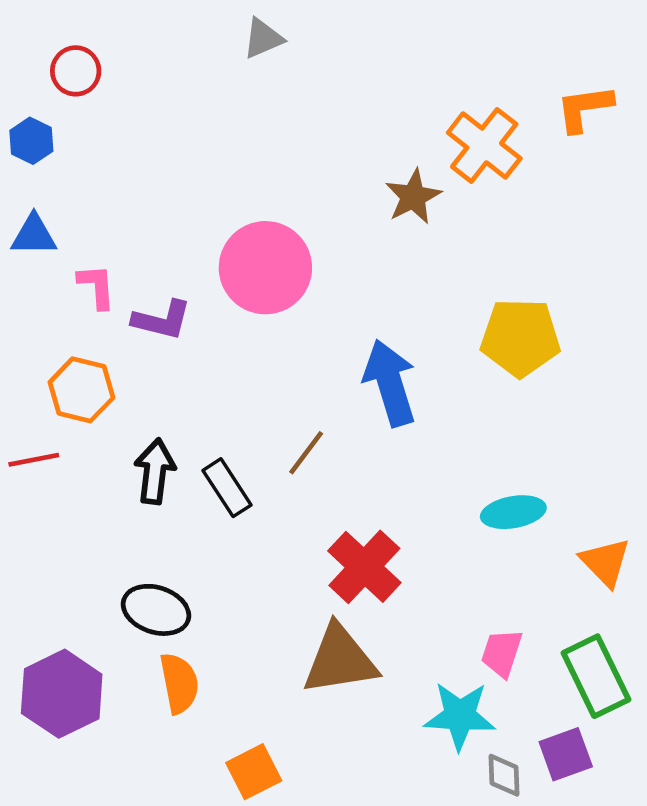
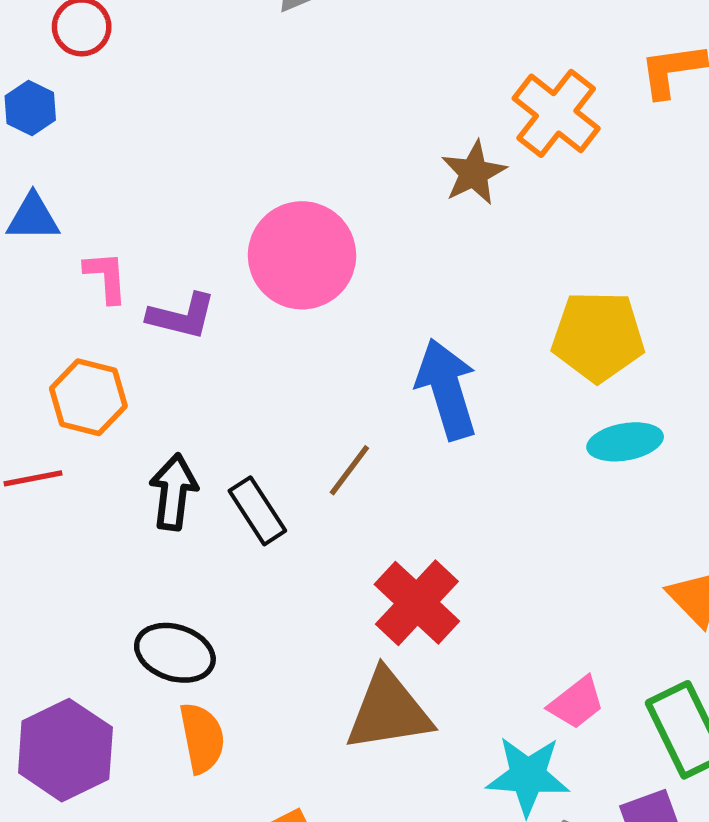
cyan ellipse: (513, 512) -> (625, 442), moved
pink trapezoid: (502, 653) -> (576, 703), turned -146

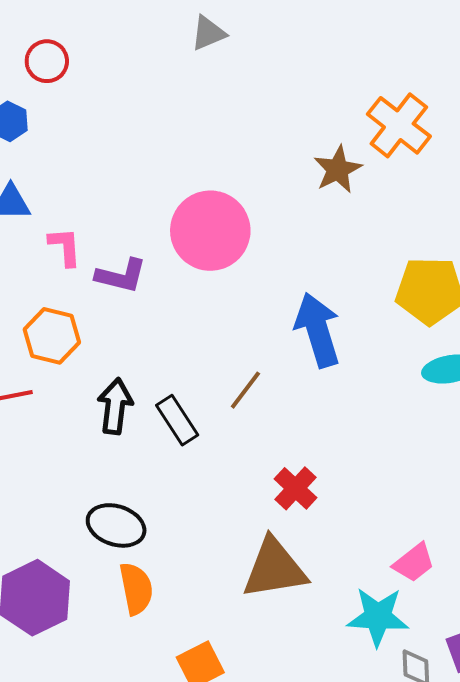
red cross: (417, 603) -> (296, 488), size x0.7

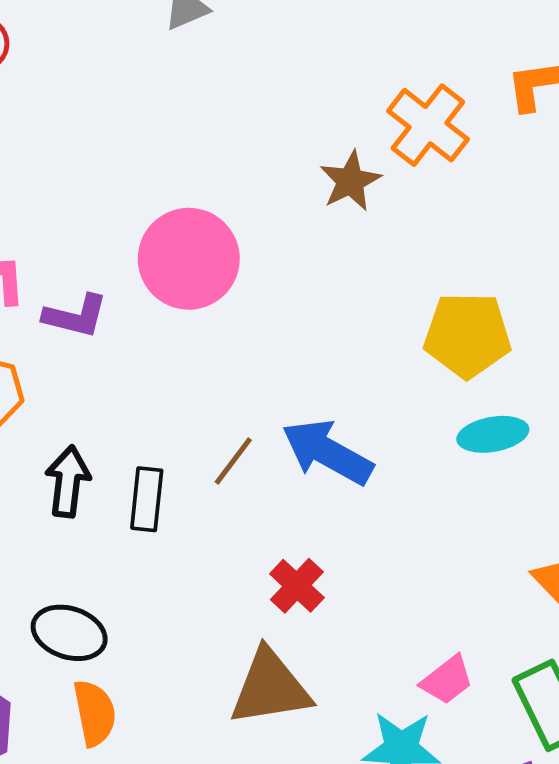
blue arrow: (318, 330) -> (327, 452), moved, turned -44
black rectangle: (177, 420) -> (147, 499), turned 39

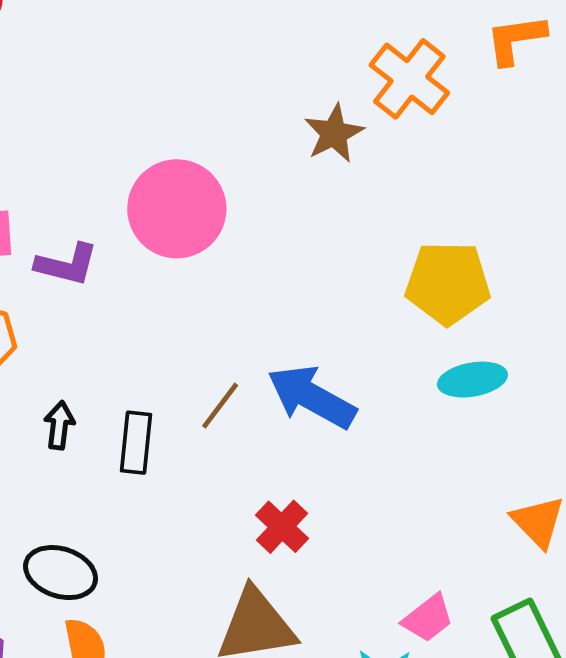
black arrow: (68, 481) -> (59, 425), size x0.7

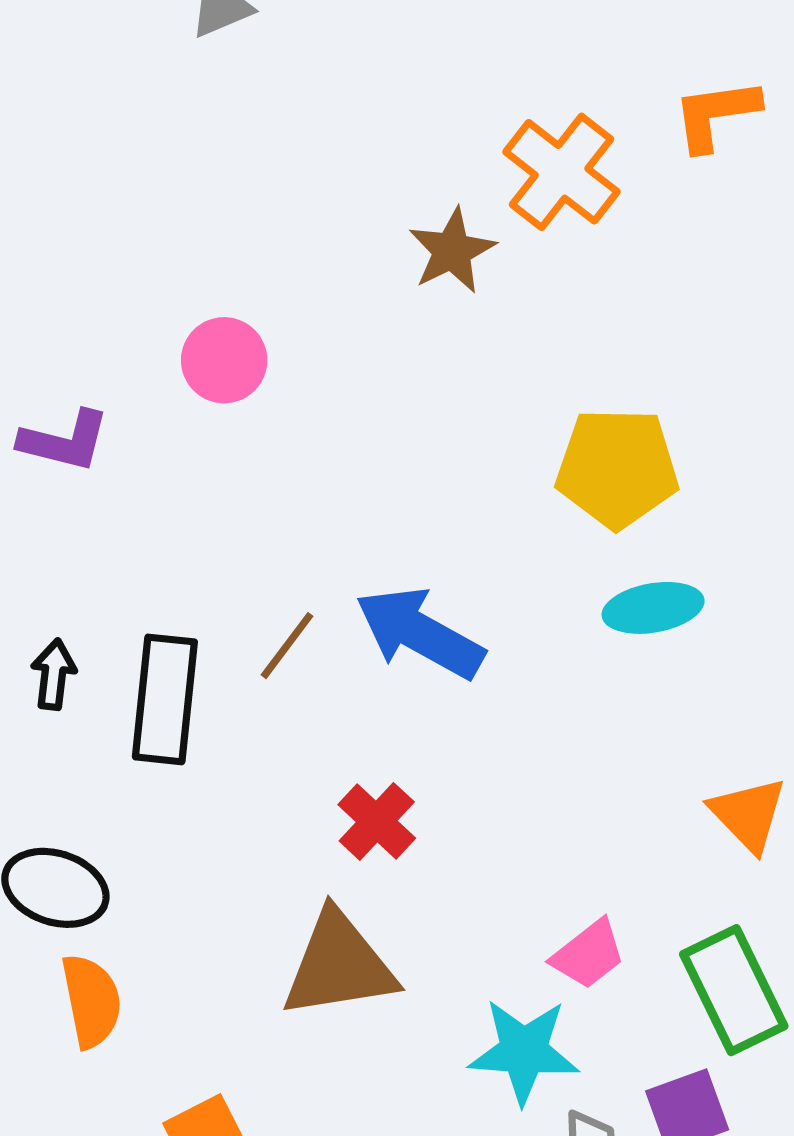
pink circle: (177, 209) -> (224, 360), size x0.6
black rectangle: (136, 443) -> (165, 699), size x1.4

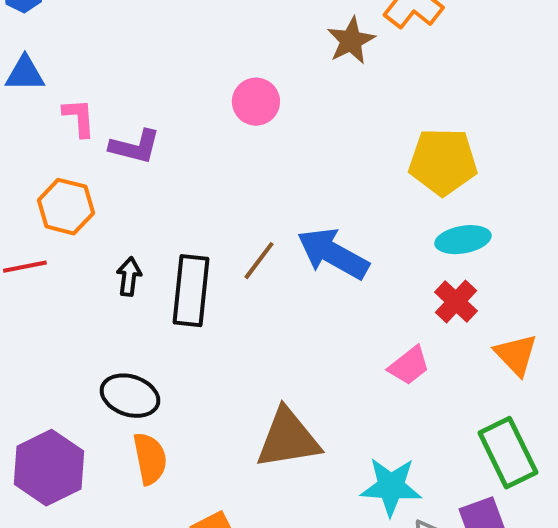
pink circle: (224, 360) -> (256, 102), moved
red cross: (377, 821) -> (456, 302), moved
pink trapezoid: (588, 954) -> (409, 366), moved

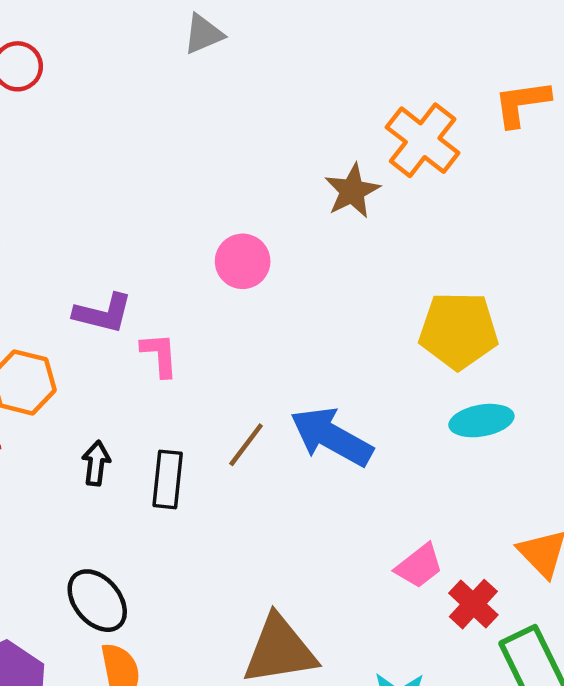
pink L-shape: (79, 118) -> (160, 355), moved
black rectangle: (191, 291) -> (168, 479), size x0.7
red cross: (456, 302) -> (473, 604), moved
black ellipse: (130, 396) -> (97, 601), turned 32

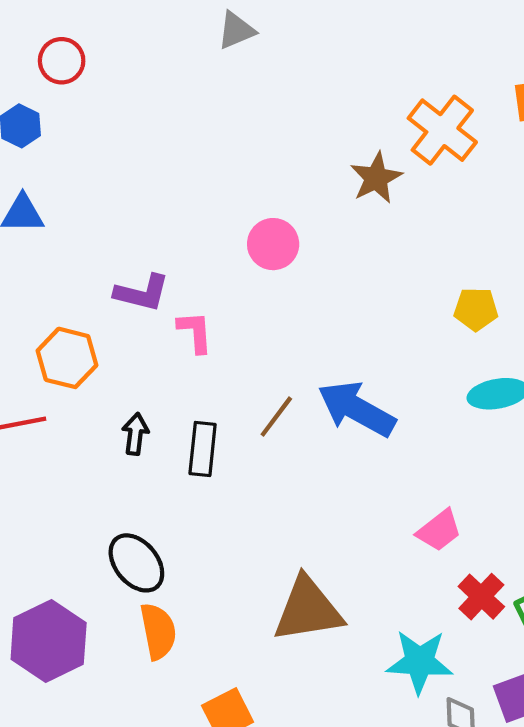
yellow pentagon: (458, 331) -> (476, 309), size x0.6
red cross: (473, 604) -> (481, 597), moved

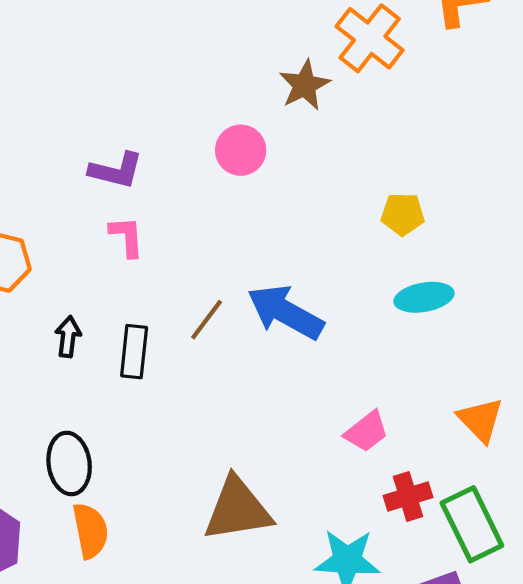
pink circle: (273, 244) -> (241, 150), moved
purple L-shape: (142, 293) -> (116, 170), moved
black ellipse: (136, 563) -> (69, 463), turned 32
red cross: (481, 597) -> (408, 497), turned 30

